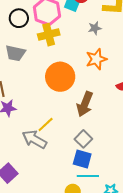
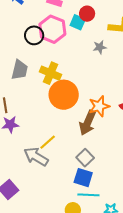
black circle: (19, 18) -> (34, 35), moved
yellow cross: (49, 35) -> (51, 73), moved, turned 35
gray trapezoid: (15, 53) -> (20, 70), turned -90
orange star: (96, 59) -> (99, 106), moved

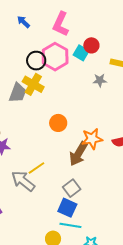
yellow cross: (51, 73) -> (33, 84), moved
orange circle: (64, 95) -> (58, 123), size x0.6

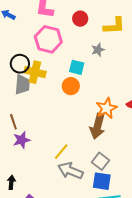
cyan square: (81, 53) -> (77, 67), moved
black circle: (36, 61) -> (20, 64), moved
orange circle: (58, 123) -> (71, 86), moved
gray arrow: (23, 181) -> (70, 171), moved

